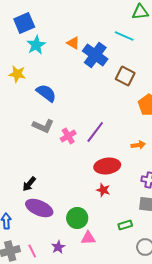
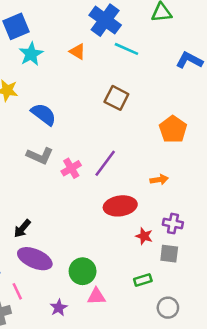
cyan line: (124, 36) -> (126, 49), moved
blue cross: (95, 55) -> (105, 20), moved
brown square: (125, 76) -> (116, 98), moved
red star: (103, 190) -> (144, 236), moved
pink line: (32, 251) -> (17, 291), moved

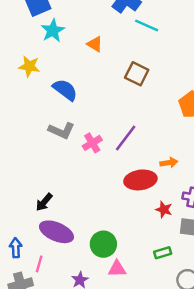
orange triangle: (78, 51) -> (95, 44), moved
orange arrow: (159, 180) -> (169, 163), moved
pink line: (17, 291) -> (39, 264), turned 42

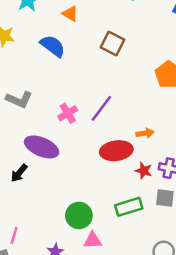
blue semicircle: (65, 90) -> (53, 46), moved
gray L-shape: (61, 131) -> (19, 100), moved
red star: (164, 210) -> (144, 171), moved
purple ellipse: (56, 232) -> (42, 147), moved
green rectangle: (163, 253) -> (129, 207), moved, size x1.5

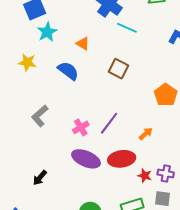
gray L-shape: (19, 100) -> (40, 116), turned 115
orange arrow: (145, 133) -> (146, 134), moved, turned -32
purple ellipse: (42, 147) -> (86, 159), moved

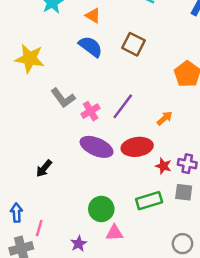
yellow star: (27, 62) -> (30, 59), moved, size x1.4
blue semicircle: (68, 71) -> (91, 47), moved
gray L-shape: (40, 116) -> (63, 98), moved, turned -85

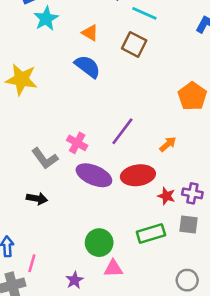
brown square: (134, 44) -> (134, 44), moved
gray L-shape: (63, 98) -> (45, 158), moved
pink cross: (91, 111) -> (77, 143), moved, turned -30
black arrow: (44, 168) -> (37, 199), turned -120

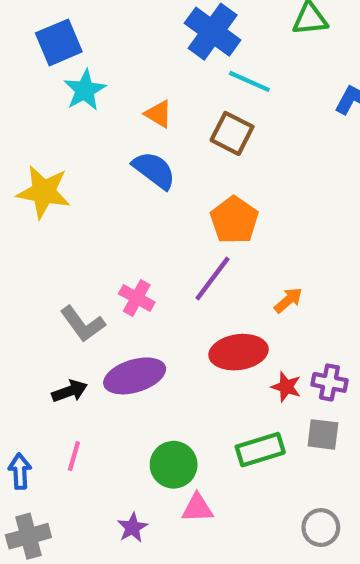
orange pentagon: (192, 96) -> (234, 220), moved
purple ellipse: (94, 175) -> (135, 376), moved, turned -40
black arrow: (37, 199) -> (70, 391), turned -30
pink line: (32, 263) -> (74, 456), moved

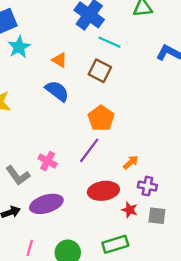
purple cross: (329, 382) -> (147, 186), moved
gray square: (323, 434) -> (157, 216), moved
pink line: (74, 456) -> (30, 248), moved

